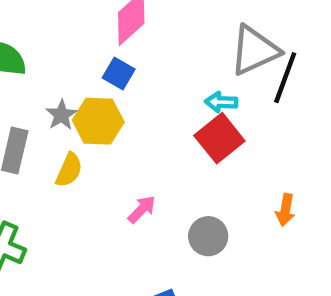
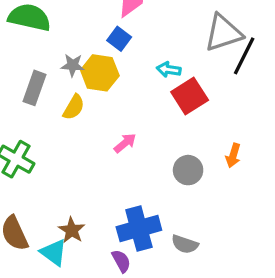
cyan arrow: (221, 102) -> (169, 70), moved
gray star: (61, 115) -> (73, 65), turned 30
gray circle: (208, 236) -> (188, 170), moved

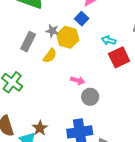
pink arrow: (125, 143) -> (78, 80), turned 48
gray circle: (188, 170) -> (90, 97), moved

